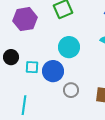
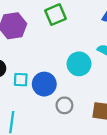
cyan circle: (69, 47) -> (79, 64), moved

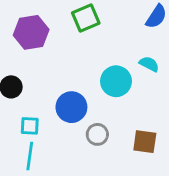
cyan square: (21, 80) -> (30, 126), moved

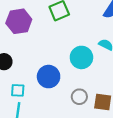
gray circle: (97, 134) -> (79, 97), moved

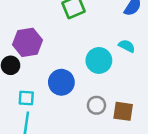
purple hexagon: (19, 21) -> (27, 42), moved

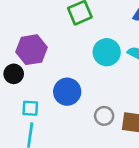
cyan circle: (99, 60) -> (107, 52), moved

